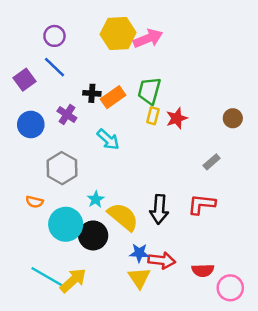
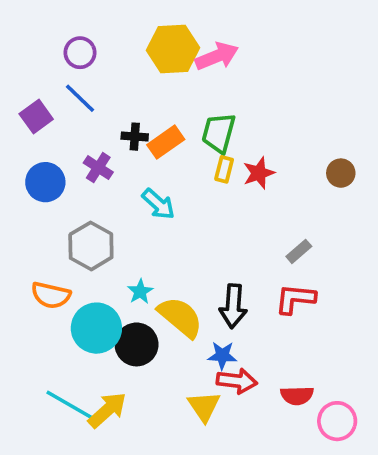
gray rectangle: (212, 162) -> (299, 251), moved
orange semicircle: (35, 202) -> (51, 295), size x1.5
blue star: (139, 253) -> (222, 355), moved

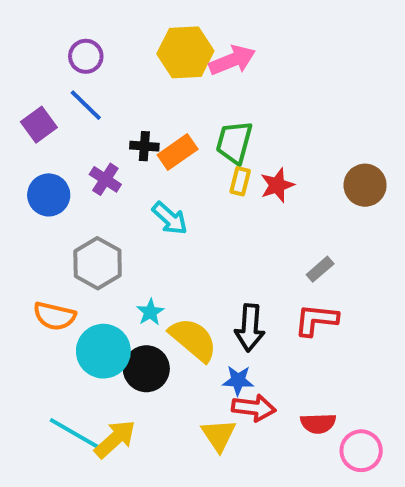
brown circle: (341, 173) -> (365, 185), size x1.4

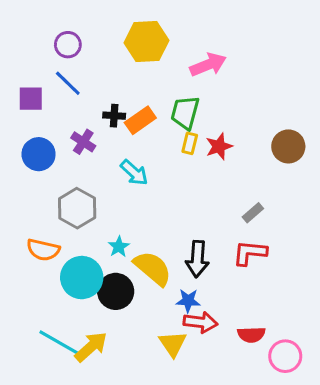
pink arrow: (232, 60) -> (208, 65), moved
purple square: (39, 125) -> (31, 99), turned 36

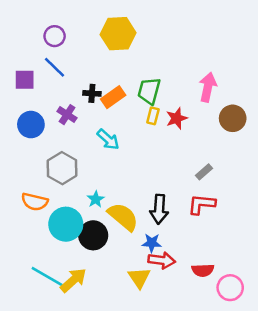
pink arrow: (208, 65) -> (208, 87), moved, turned -56

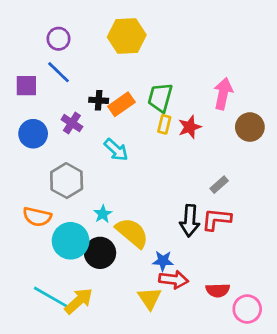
black arrow: (159, 209) -> (190, 221), moved

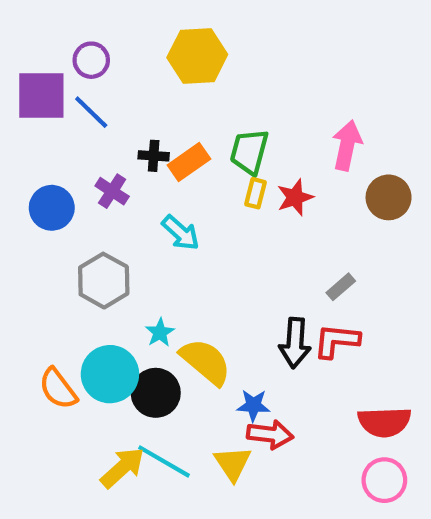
purple square: (26, 86) -> (41, 96), moved, size x1.5
orange semicircle: (37, 217) -> (58, 389), moved, turned 40
red semicircle: (218, 290) -> (384, 422), moved, size x1.4
cyan line: (50, 297) -> (164, 461), moved

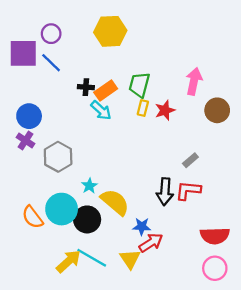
purple cross: (112, 191) -> (26, 141), moved
cyan arrow: (181, 233) -> (101, 110), moved
red arrow: (270, 434) -> (151, 243), turned -40

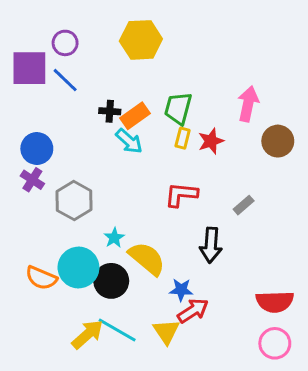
red L-shape: (188, 190) -> (181, 195), moved
orange semicircle: (33, 217) -> (41, 278), turned -30

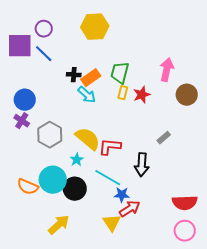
red L-shape: (181, 195) -> (110, 147), moved
yellow semicircle: (147, 259) -> (88, 139), moved
cyan line: (117, 330) -> (108, 178), moved

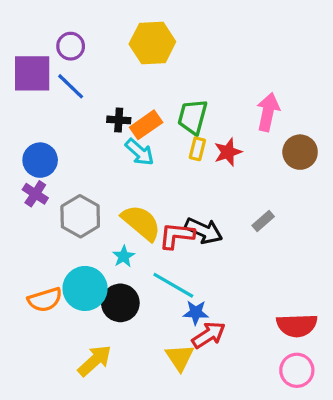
black arrow: (142, 165) -> (204, 231), moved, turned -70
orange semicircle: (28, 187) -> (45, 300), turned -40

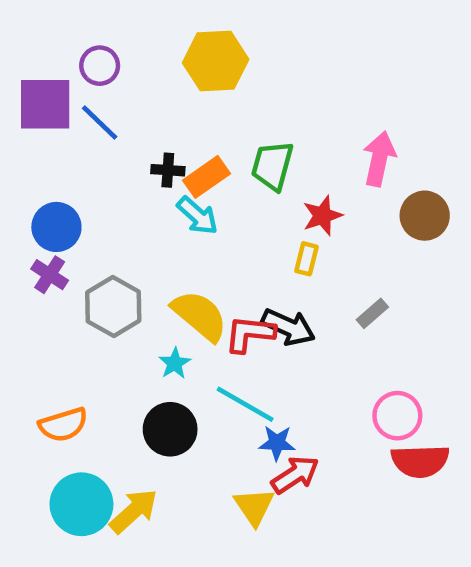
yellow rectangle: (197, 149) -> (306, 259), moved
cyan circle: (85, 288) -> (81, 504), moved
pink circle: (297, 370) -> (397, 416), moved

